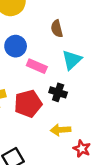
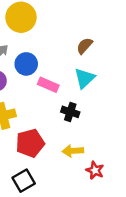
brown semicircle: (57, 29) -> (85, 46), moved, turned 56
red pentagon: (28, 104) -> (30, 143), moved

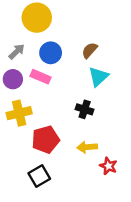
brown semicircle: (85, 46) -> (90, 50), moved
blue circle: (26, 64) -> (51, 53), moved
pink rectangle: (48, 85) -> (41, 77), moved

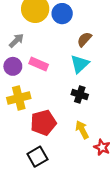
blue circle: (51, 53) -> (62, 14), moved
cyan triangle: (98, 77) -> (80, 64), moved
yellow arrow: (87, 147) -> (82, 130), turned 66

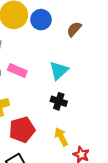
brown semicircle: (84, 39) -> (74, 29), moved

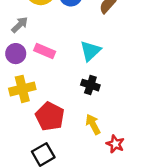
red pentagon: (22, 130) -> (50, 116), turned -30

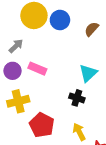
cyan triangle: (90, 51) -> (88, 73), moved

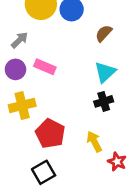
brown semicircle: (92, 29) -> (104, 33), moved
black cross: (77, 98) -> (104, 101), moved, turned -35

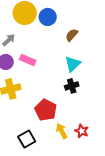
red pentagon: (50, 134) -> (46, 110), moved
yellow arrow: (94, 142) -> (62, 131), moved

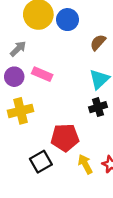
red pentagon: (46, 110) -> (65, 138), turned -30
black square: (27, 139) -> (41, 162), moved

